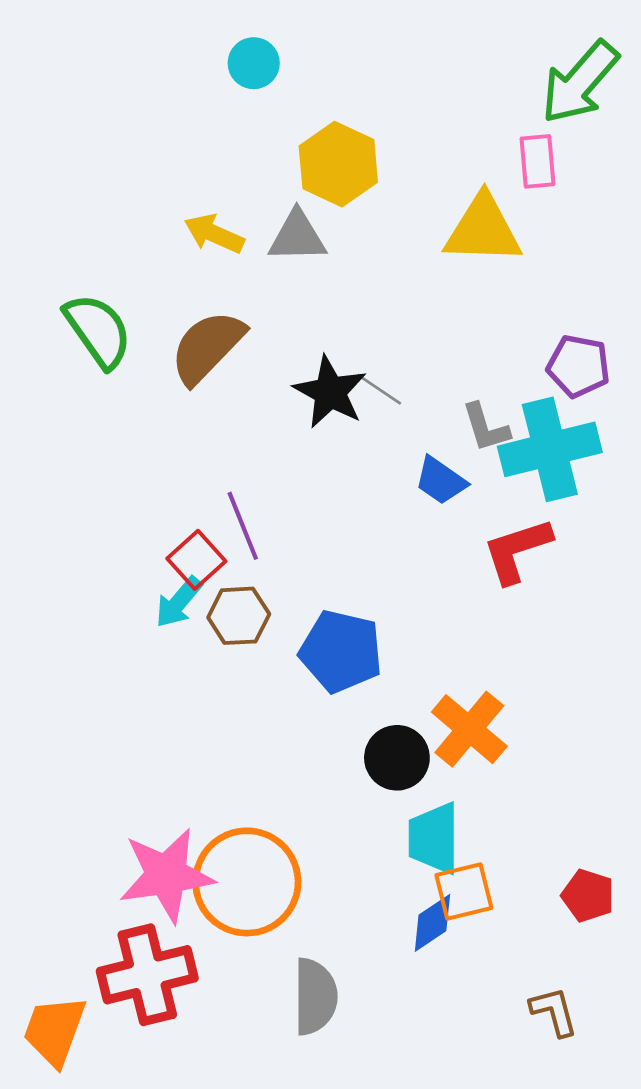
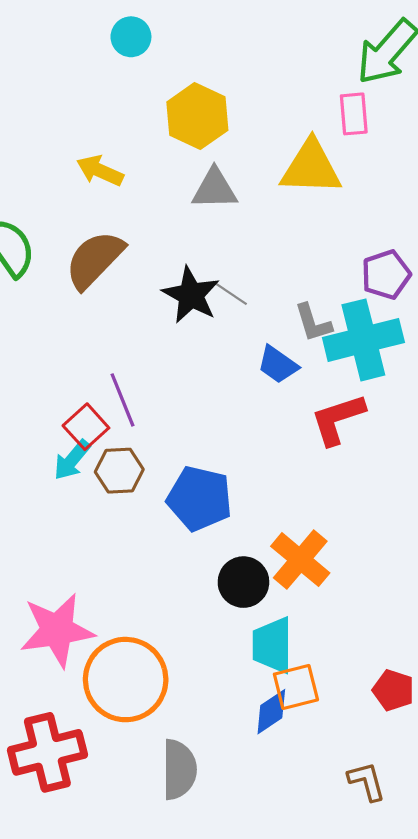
gray triangle: (297, 236) -> (215, 189), moved
purple pentagon: (578, 366) -> (386, 275), turned -30
pink star: (166, 875) -> (57, 630), moved

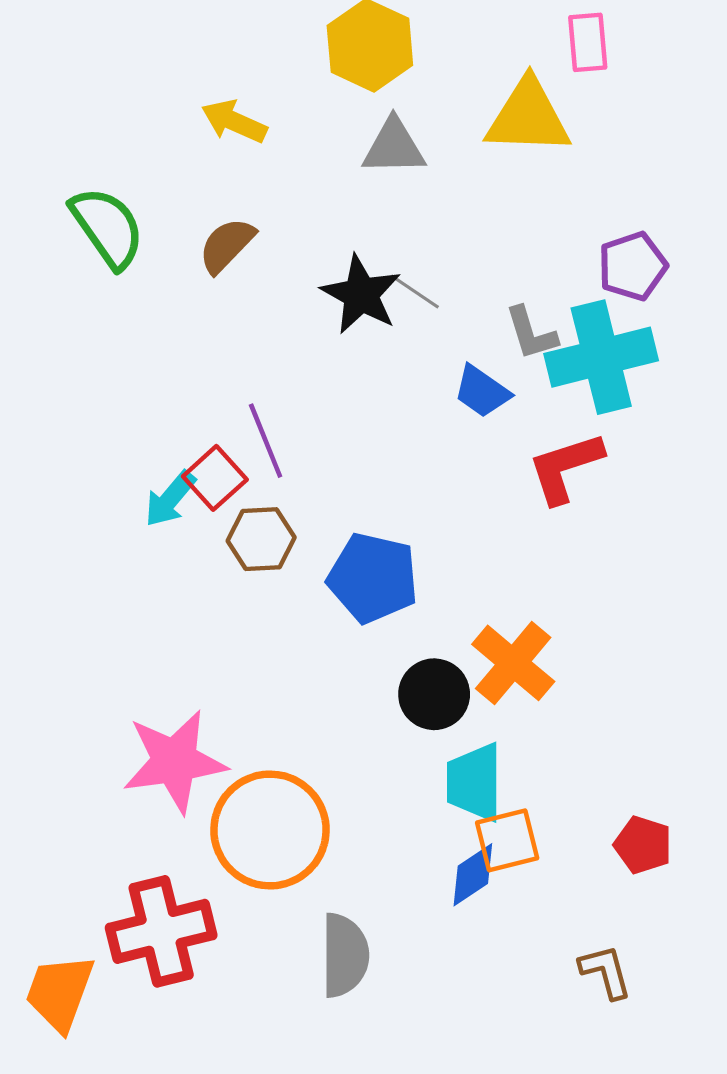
brown semicircle: (95, 260) -> (227, 245), size x0.7
cyan arrow: (72, 460) -> (170, 499), moved

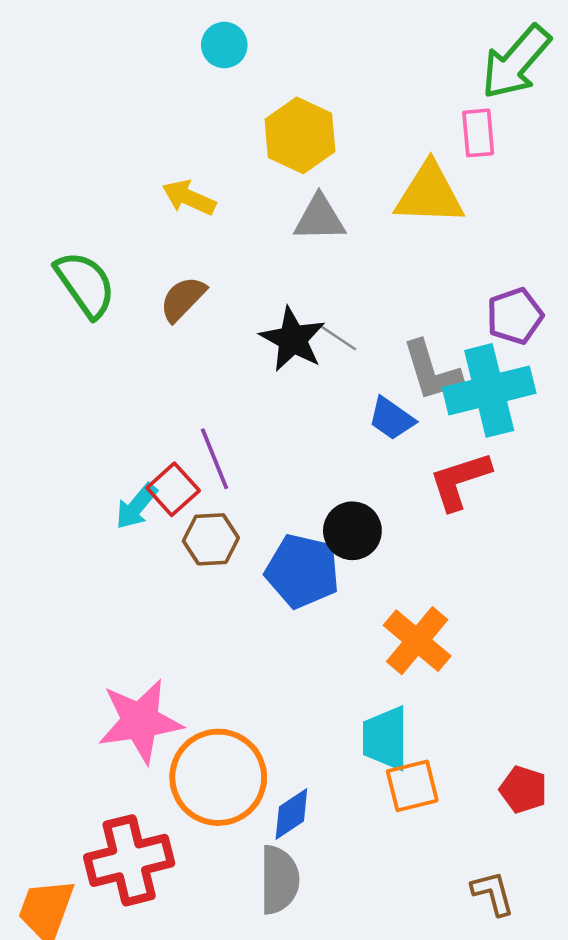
gray L-shape: (531, 333) -> (432, 371), size x1.4
black circle: (434, 694) -> (352, 531), moved
blue diamond: (473, 875) -> (291, 814), moved

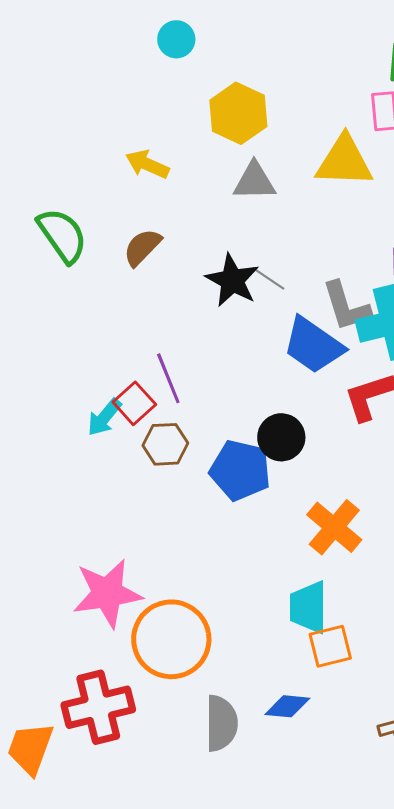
blue trapezoid: (392, 418) -> (313, 345), size x1.6
blue diamond: (291, 814) -> (287, 706), moved, turned 39

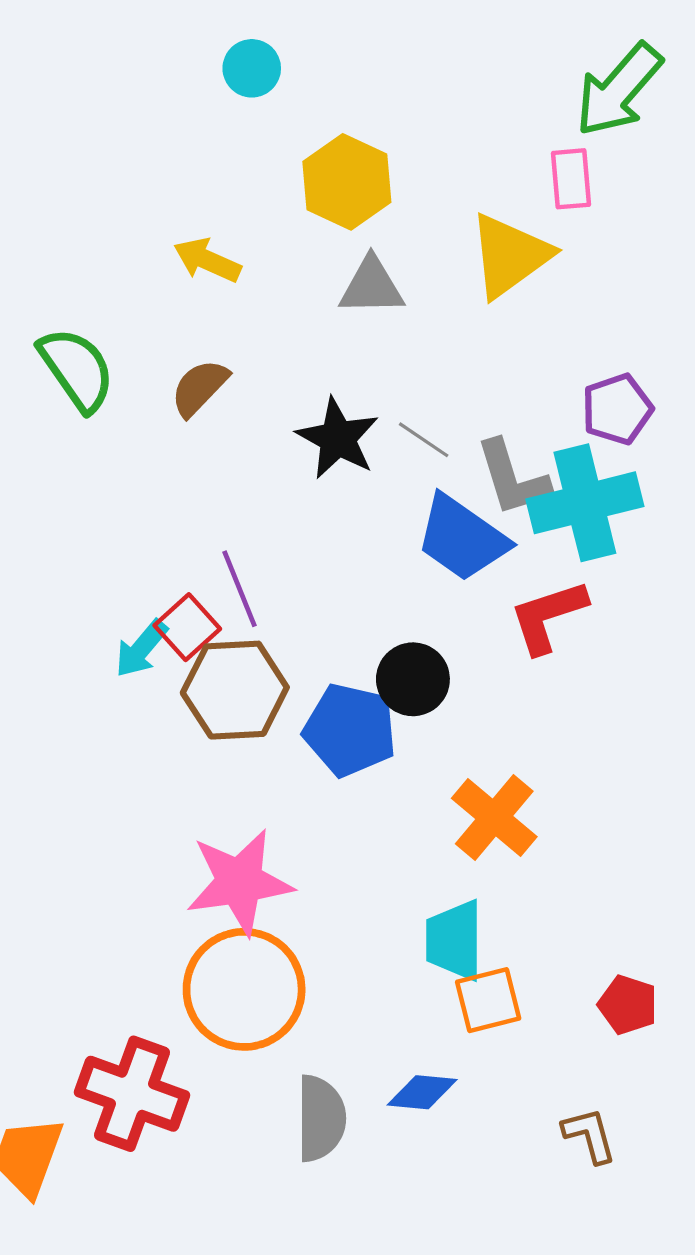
yellow triangle: (344, 161) -> (510, 256), turned -38
gray line: (268, 278) -> (424, 440), moved
brown hexagon: (165, 444) -> (235, 690), size x1.5
pink star: (107, 593) -> (239, 882), moved
red cross: (98, 707) -> (132, 1094), turned 34

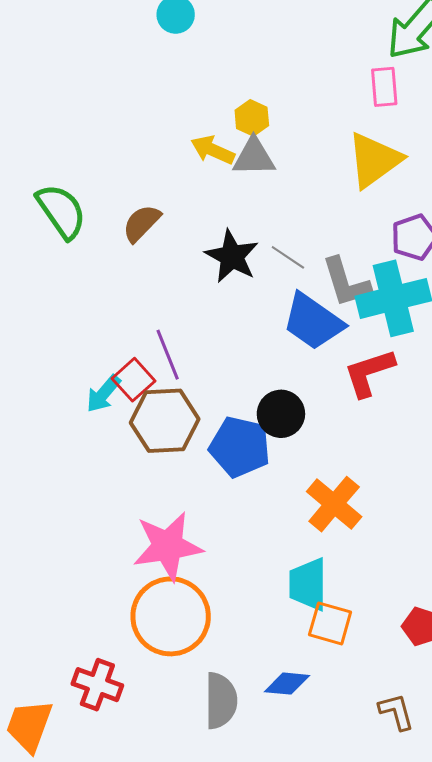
yellow hexagon: (347, 182) -> (252, 118), moved, size x0.6
yellow triangle: (510, 256) -> (374, 160), moved
yellow arrow: (207, 260) -> (213, 150), moved
orange square: (488, 1000) -> (330, 623), turned 30
red cross: (132, 1094) -> (97, 685), size x0.7

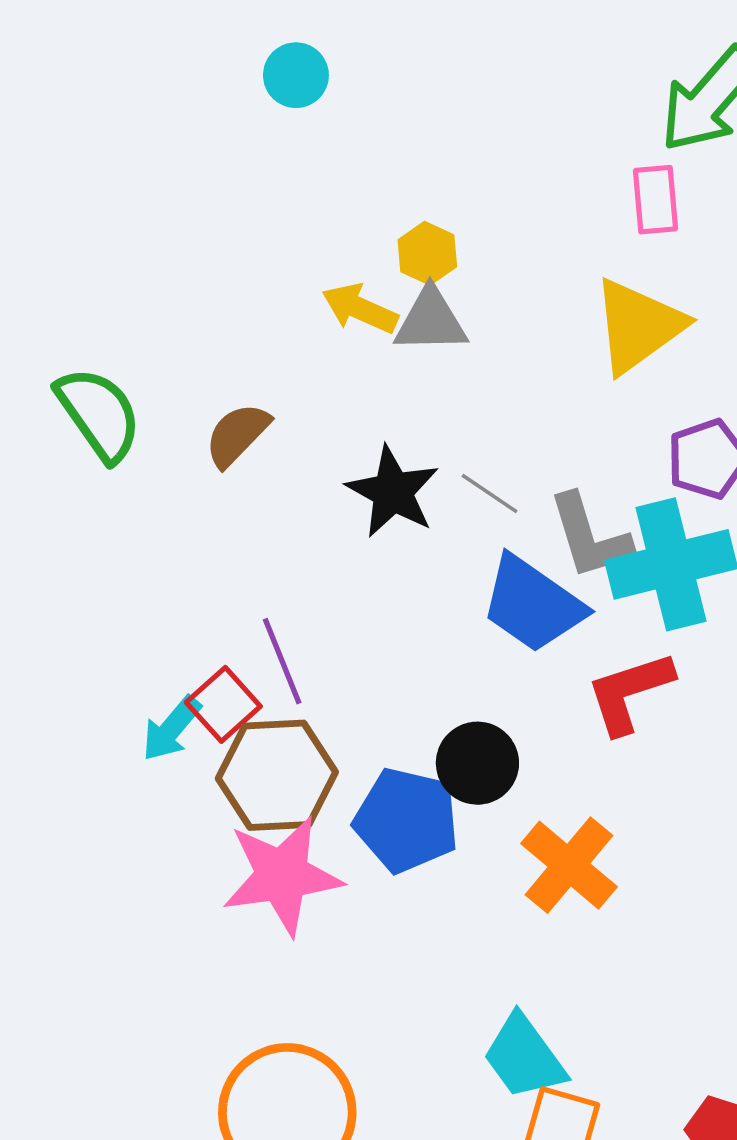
orange cross: (334, 504) -> (569, 865), moved
pink star: (168, 546) -> (282, 875), moved
cyan trapezoid: (308, 584) -> (524, 1057), turned -36

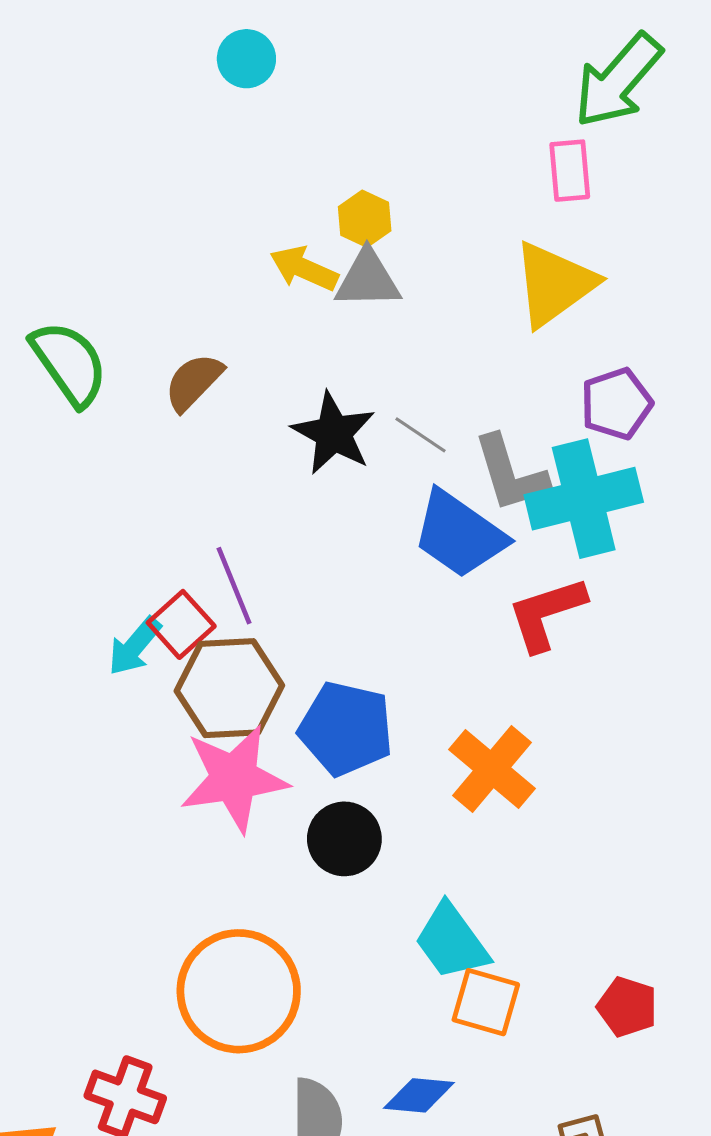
black circle: (477, 763) -> (344, 839), moved

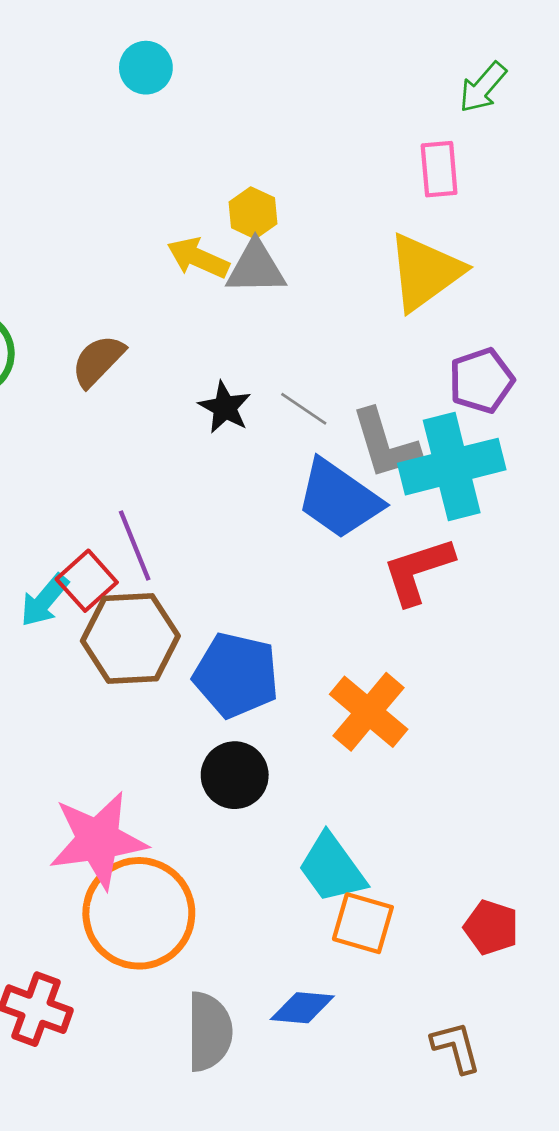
green arrow: (618, 80) -> (483, 87), size x0.6
black star: (333, 433) -> (225, 407), size x0.7
pink star: (234, 778) -> (98, 840), moved

